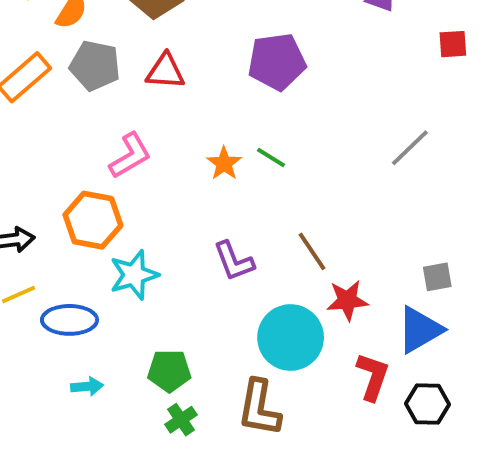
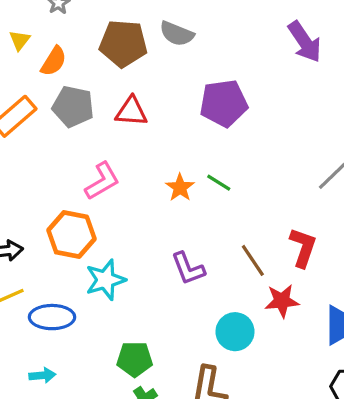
cyan circle: (291, 338) -> (235, 332), size x0.7
red L-shape: (373, 377) -> (303, 247), moved
cyan arrow: (87, 386) -> (42, 375), moved

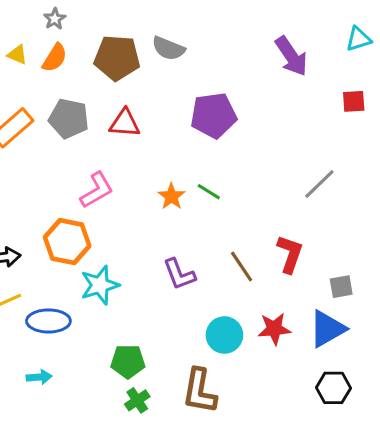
yellow triangle: (20, 40) -> (17, 55), turned -45
orange semicircle: (54, 61) -> (55, 58), moved
red star: (282, 301) -> (274, 329), moved

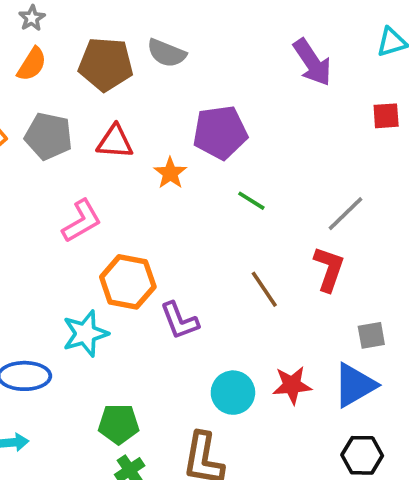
green line: (209, 192) -> (251, 201), moved
orange star: (171, 196) -> (170, 173), moved
orange hexagon: (67, 242) -> (128, 282), moved
red L-shape: (290, 254) -> (329, 269), moved
brown line: (242, 266) -> (264, 289), moved

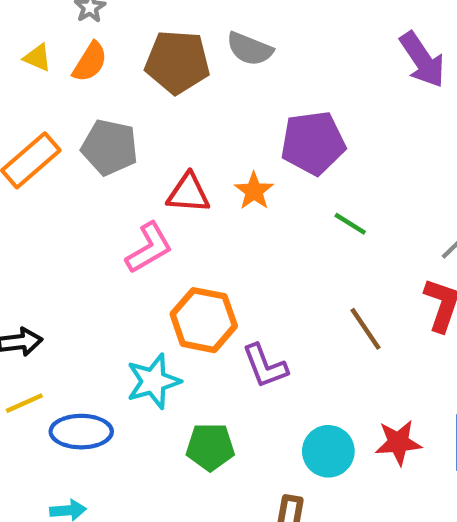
red triangle: (115, 142) -> (188, 193), moved
green pentagon: (119, 424) -> (210, 447), moved

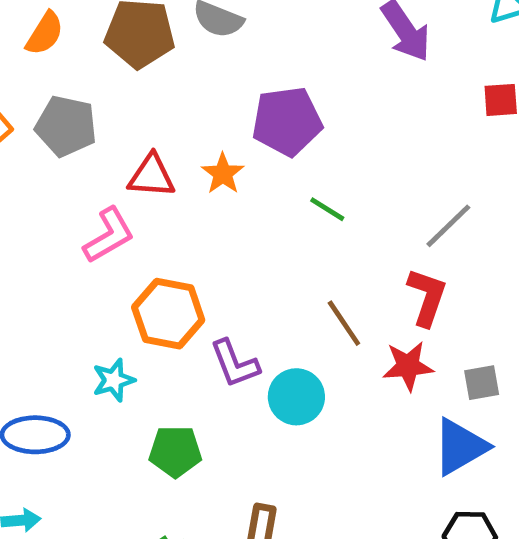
cyan star: (153, 381) -> (114, 380), size x0.7
red star: (398, 443) -> (408, 366), moved
cyan circle: (328, 451) -> (296, 397), moved

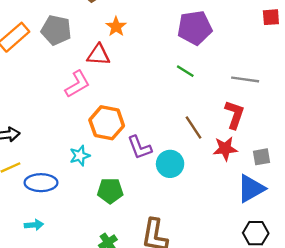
purple pentagon: (287, 121) -> (195, 28), moved
orange star: (223, 174) -> (116, 27), moved
gray line: (448, 226) -> (245, 79), turned 52

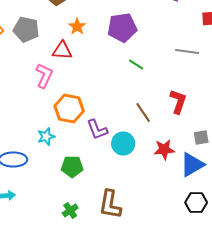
purple pentagon: (195, 28) -> (122, 28), moved
gray line: (245, 79) -> (187, 52), moved
pink L-shape: (77, 84) -> (44, 76), turned -35
red star: (225, 149) -> (164, 150), moved

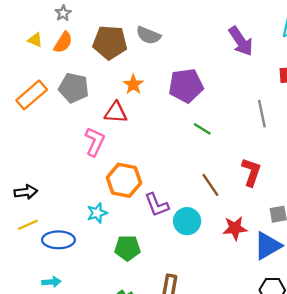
gray line: (187, 52) -> (262, 114), turned 70

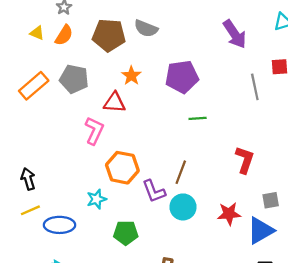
gray line: (262, 114) -> (255, 87), moved
green line: (202, 129) -> (198, 118), turned -36
brown line: (210, 185) -> (181, 172), moved, turned 55
black arrow: (26, 192) -> (28, 179), turned -100

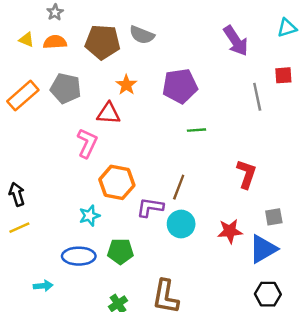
orange semicircle: (64, 35) -> (55, 42), turned -125
purple L-shape: (154, 191) -> (150, 207), turned 120
blue ellipse: (60, 225) -> (79, 256), moved

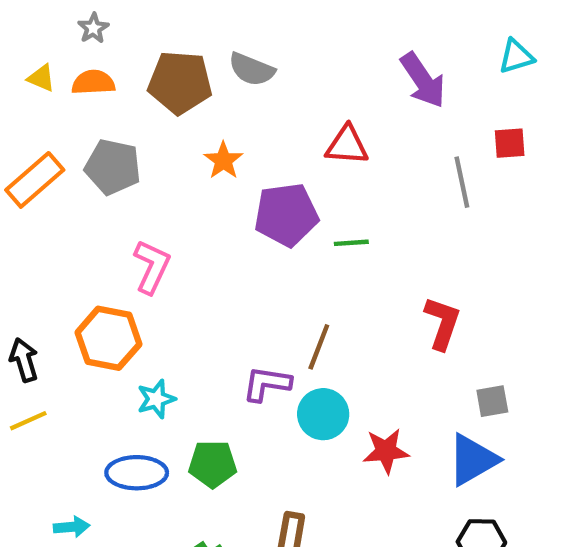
purple pentagon: (180, 86) -> (286, 215), moved
red triangle: (109, 113) -> (347, 145), moved
orange hexagon: (117, 182) -> (108, 338), moved
red star: (230, 231) -> (386, 451), moved

